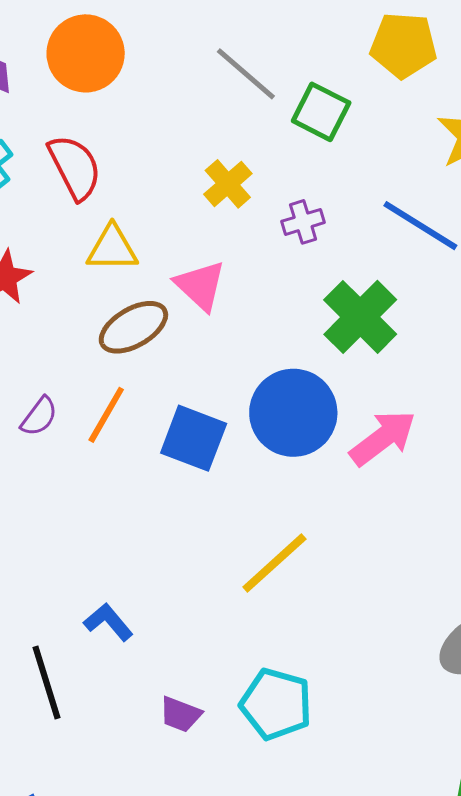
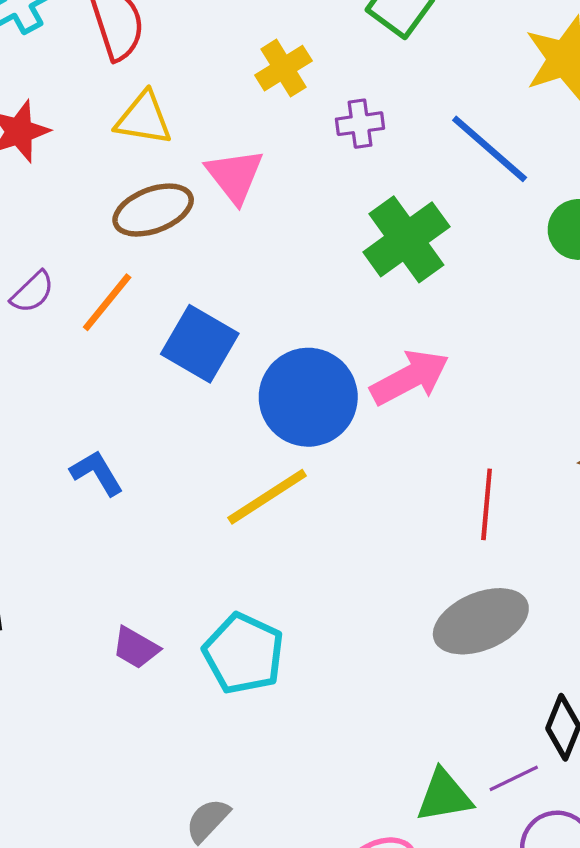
blue circle: (293, 413) -> (308, 397), moved
blue L-shape: (108, 622) -> (97, 473), moved

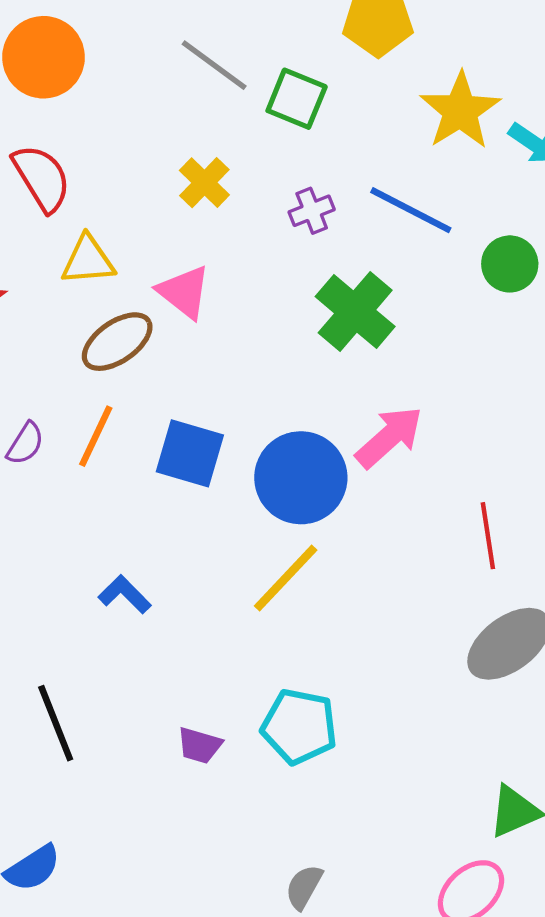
purple cross: (360, 124) -> (312, 211), moved

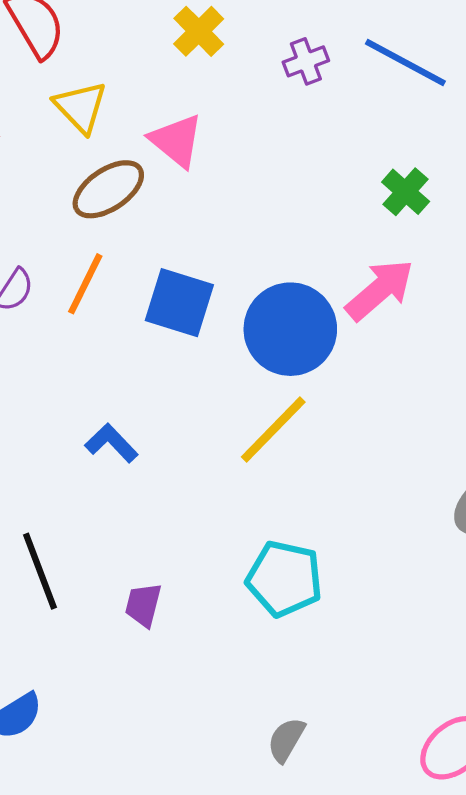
yellow triangle: (88, 260) -> (81, 107), turned 50
green cross: (355, 312) -> (406, 192), moved, size x0.6
purple trapezoid: (199, 745) -> (143, 605), moved, turned 87

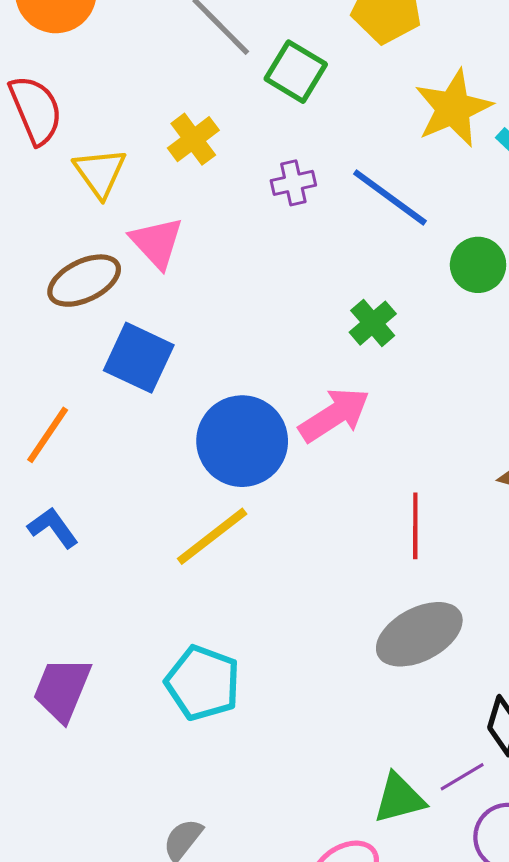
yellow triangle: (81, 107) -> (100, 173), moved
orange line: (85, 284) -> (48, 435), moved
blue square: (179, 303) -> (139, 358), moved
purple trapezoid: (143, 605) -> (62, 689), size x1.5

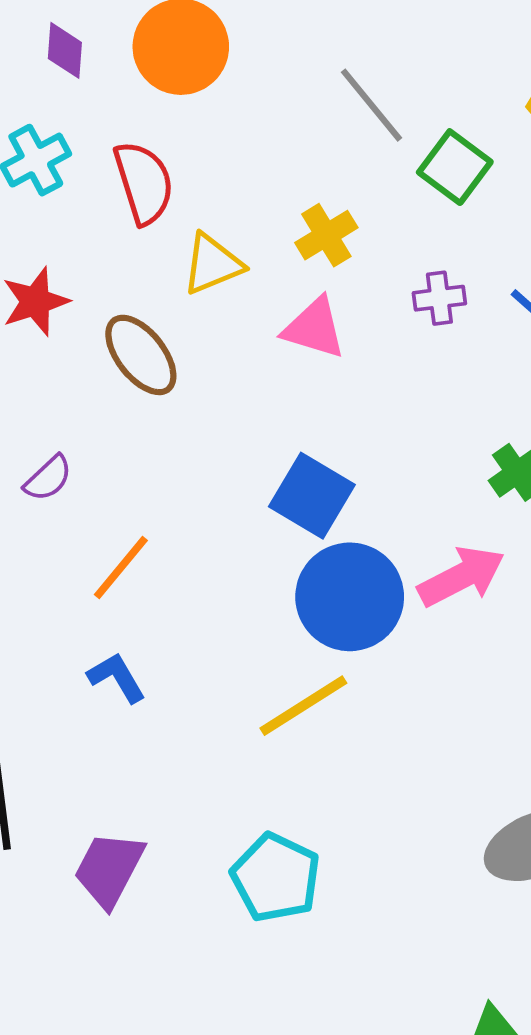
yellow triangle: (100, 173) -> (212, 264), turned 38
pink triangle: (157, 243) -> (314, 328), moved, turned -36
brown ellipse: (84, 281) -> (141, 355), moved, turned 72
blue square: (139, 358) -> (312, 496), moved

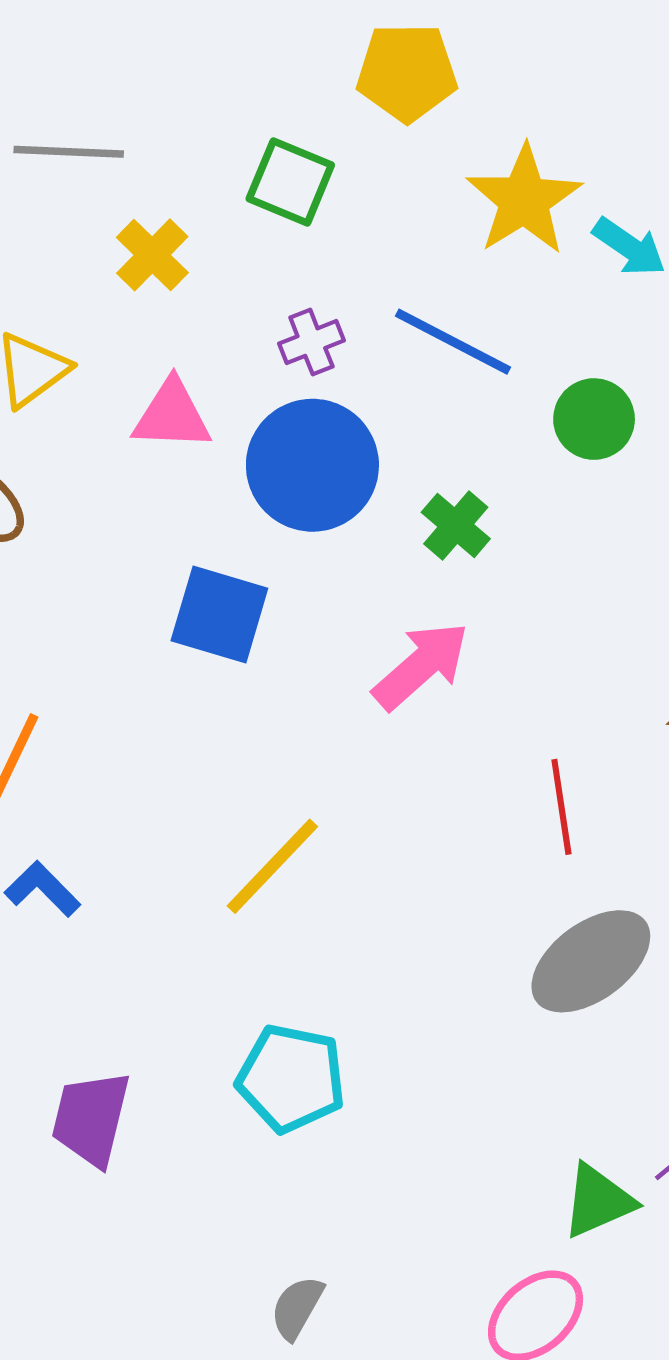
gray line: (371, 105) -> (69, 152), moved, turned -34
yellow cross: (326, 235) -> (152, 255), moved
blue circle: (350, 597) -> (312, 465), moved

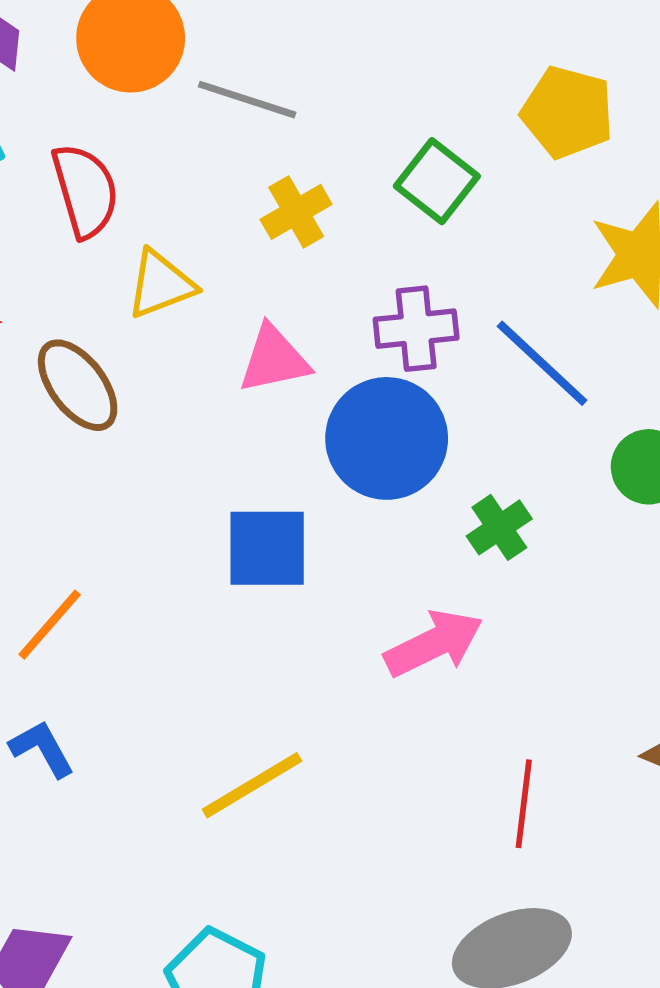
purple cross: (311, 342) -> (416, 329), size x1.4
pink triangle: (172, 415) -> (274, 359), turned -30
blue square: (219, 614) -> (267, 548), turned -32

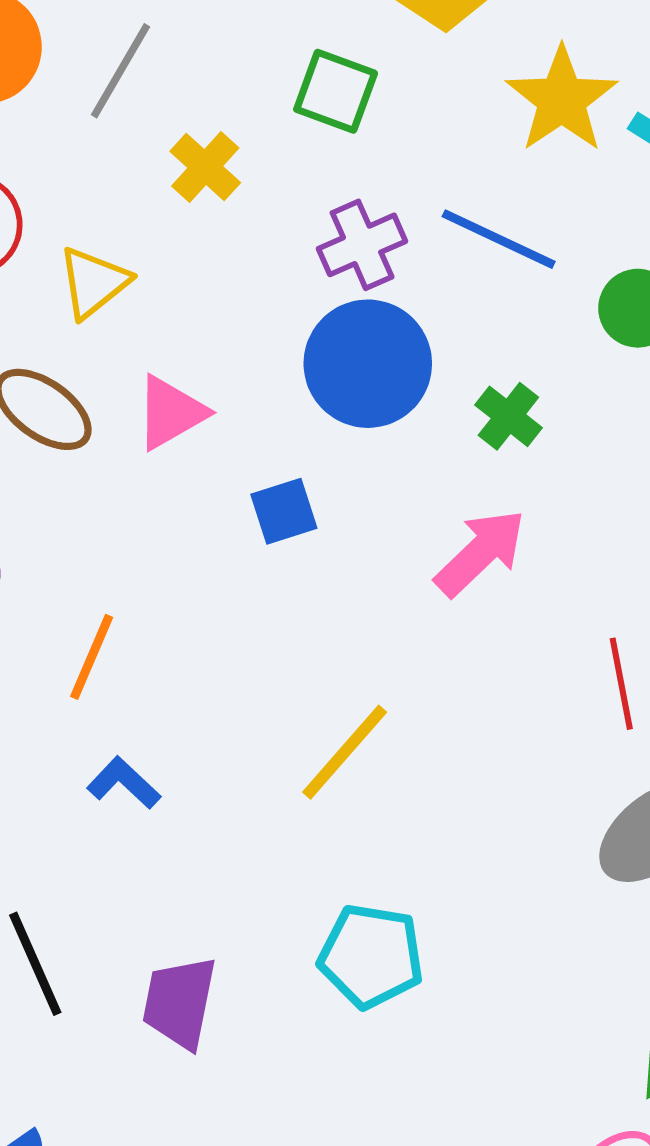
gray line: (247, 100) -> (121, 71), turned -60
pink triangle: (274, 359) -> (171, 413), moved
blue square: (267, 548) -> (284, 511), size x0.7

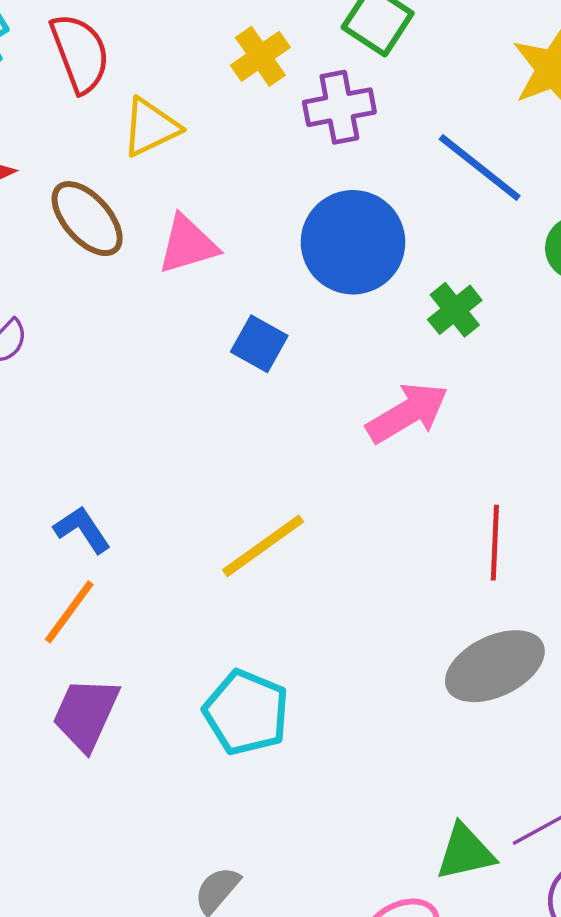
purple cross: (362, 245) -> (339, 107), moved
blue square: (284, 511) -> (259, 344), turned 34
orange line: (92, 657) -> (69, 612), moved

